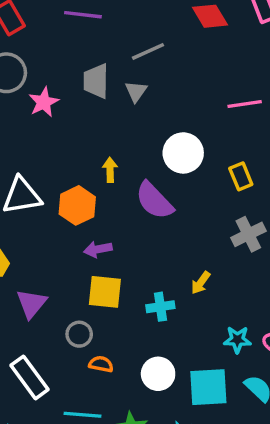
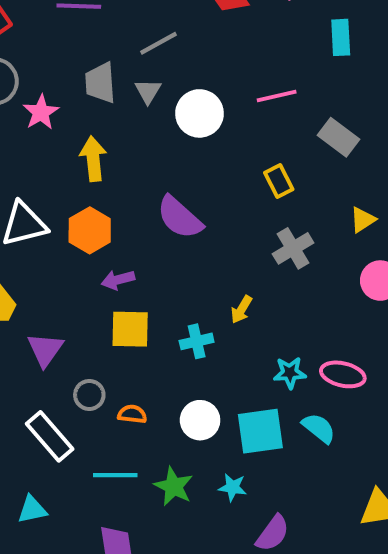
white circle: (183, 153) -> (200, 113), moved
yellow arrow: (110, 170) -> (93, 159), moved, size x1.5
gray circle: (79, 334) -> (89, 395), moved

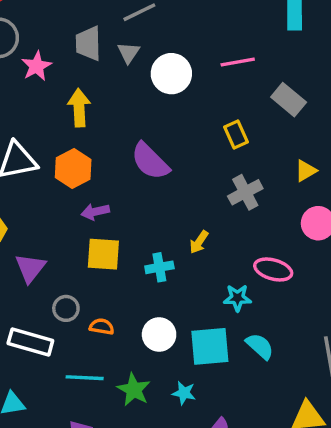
pink ellipse: (343, 374) -> (273, 269), moved
white rectangle: (50, 436) -> (30, 342), turned -36

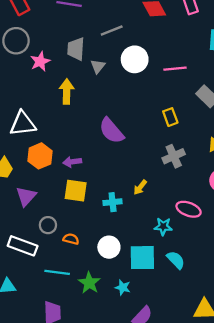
gray triangle: (129, 53) -> (98, 66), moved
white circle: (171, 74) -> (135, 59), moved
orange hexagon: (73, 168) -> (40, 156), moved

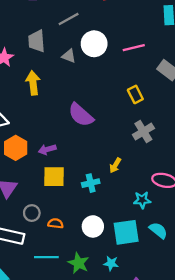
gray triangle: (98, 66) -> (69, 56), moved, turned -40

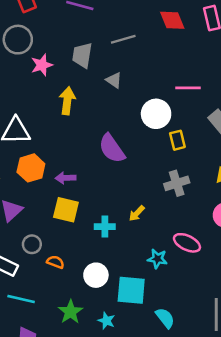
white circle: (94, 44) -> (156, 114), moved
cyan semicircle: (158, 230) -> (165, 318), moved
cyan line: (46, 257) -> (21, 299), moved

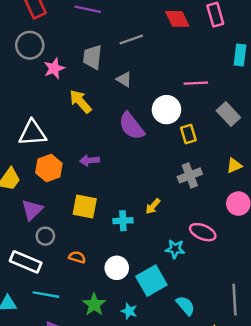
yellow arrow: (67, 101) -> (80, 101), turned -45
purple semicircle: (112, 149) -> (132, 126), moved
purple arrow: (66, 178) -> (89, 160), moved
gray circle: (32, 244) -> (45, 236), moved
cyan square: (131, 290) -> (151, 281), turned -32

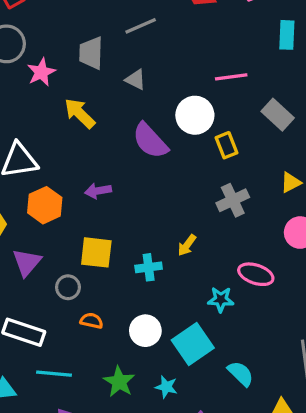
gray circle: (45, 236) -> (68, 287), moved

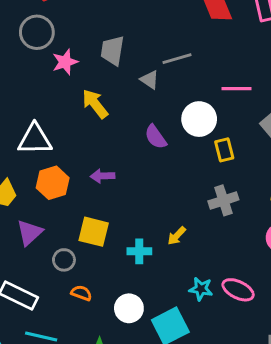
gray line: (141, 26) -> (177, 59), moved
purple semicircle: (150, 141) -> (156, 137), size x0.7
pink ellipse: (256, 274) -> (238, 290), moved

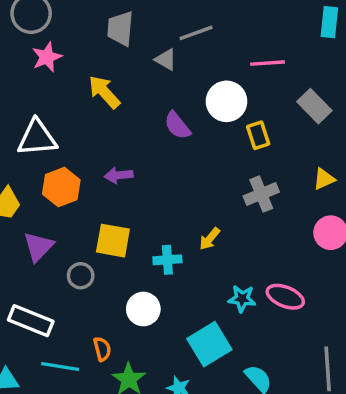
pink star: (65, 62) -> (47, 57), moved
orange semicircle: (81, 293) -> (102, 349), moved, turned 60
white circle: (129, 308) -> (143, 309), moved

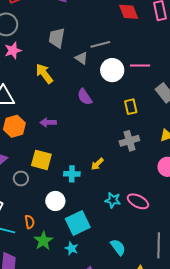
white circle: (226, 101) -> (112, 70), moved
cyan square: (209, 344) -> (78, 223), moved

